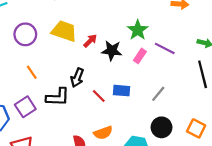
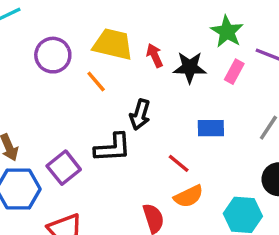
red arrow: (90, 41) -> (155, 55), turned -64
orange line: (32, 72) -> (96, 81), moved
red line: (99, 96) -> (179, 163), moved

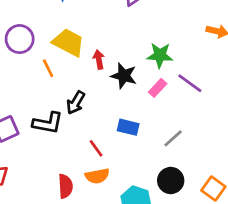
green star: (227, 32) -> (160, 55), turned 30

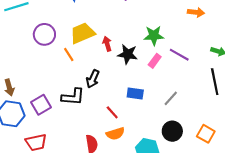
yellow trapezoid: (68, 42) -> (82, 33), turned -45

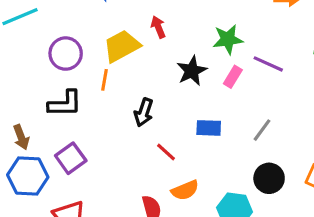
red arrow: (107, 44) -> (158, 27), moved
black star: (128, 54) -> (192, 71), turned -30
orange line: (69, 55) -> (104, 80), turned 48
black L-shape: (73, 97) -> (65, 104), moved
red line: (112, 112) -> (166, 152), moved

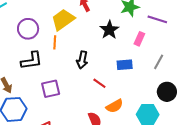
pink rectangle: (233, 77) -> (139, 39), moved
purple square: (71, 158) -> (51, 89), moved, turned 30

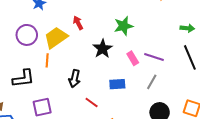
purple line: (157, 19) -> (154, 57), moved
purple circle: (28, 29) -> (27, 35), moved
pink rectangle: (139, 39) -> (133, 58), turned -56

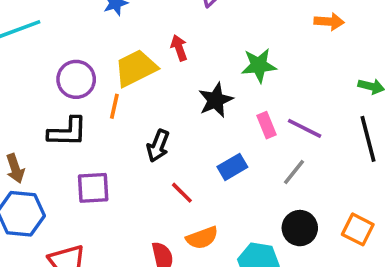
purple circle: (27, 35) -> (76, 79), moved
blue rectangle: (117, 84) -> (232, 167), turned -35

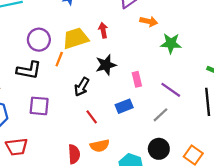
orange arrow: (329, 21) -> (149, 21), moved
green star: (259, 65) -> (171, 43), moved
black star: (216, 100) -> (106, 65), moved
pink rectangle: (266, 125) -> (137, 79), moved

